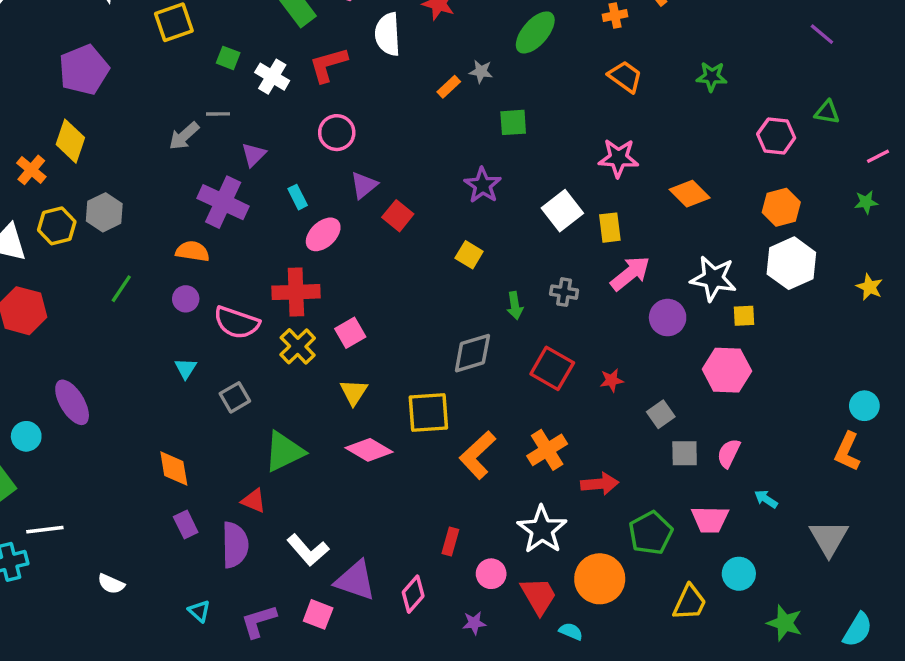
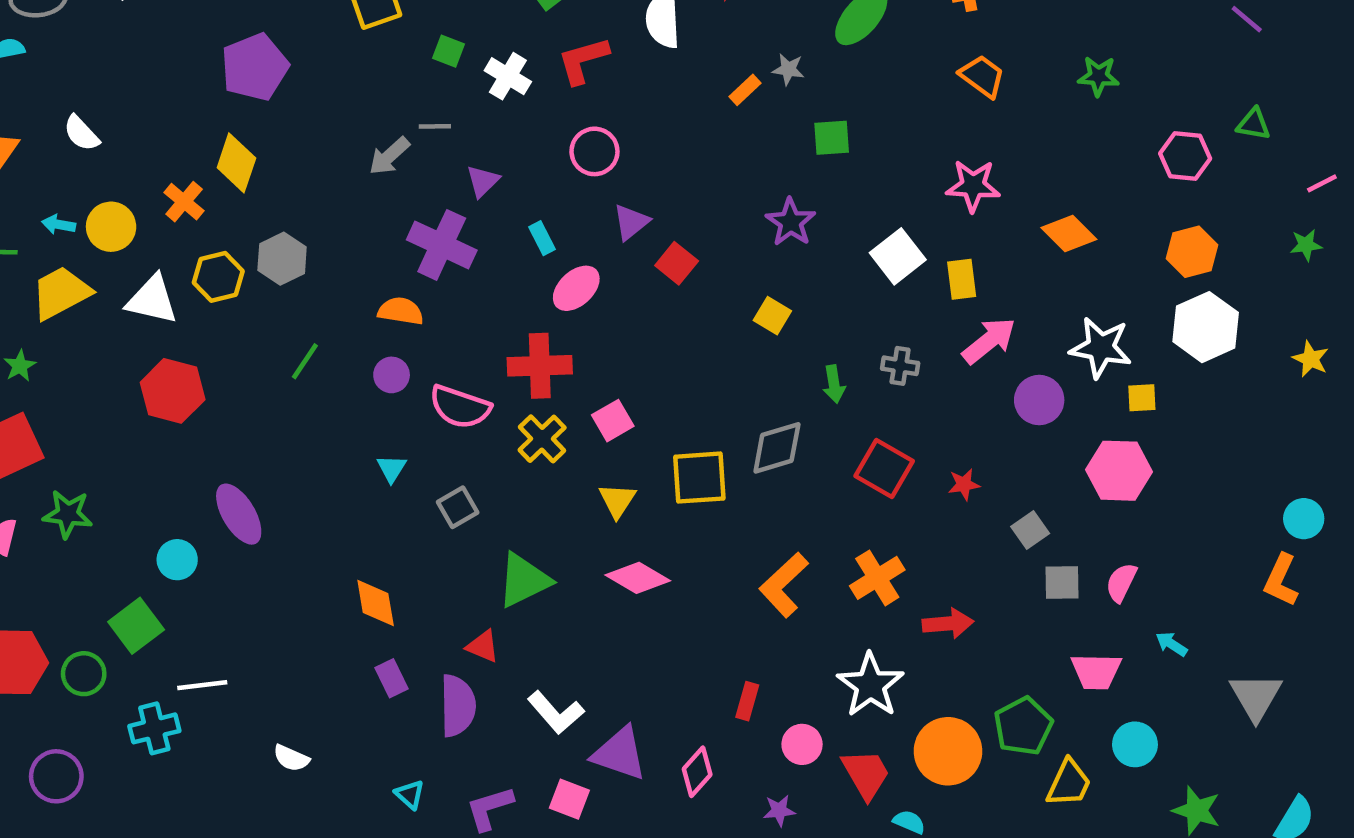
yellow square: (428, 413) -> (699, 478), moved
green pentagon: (651, 533) -> (1023, 726), moved

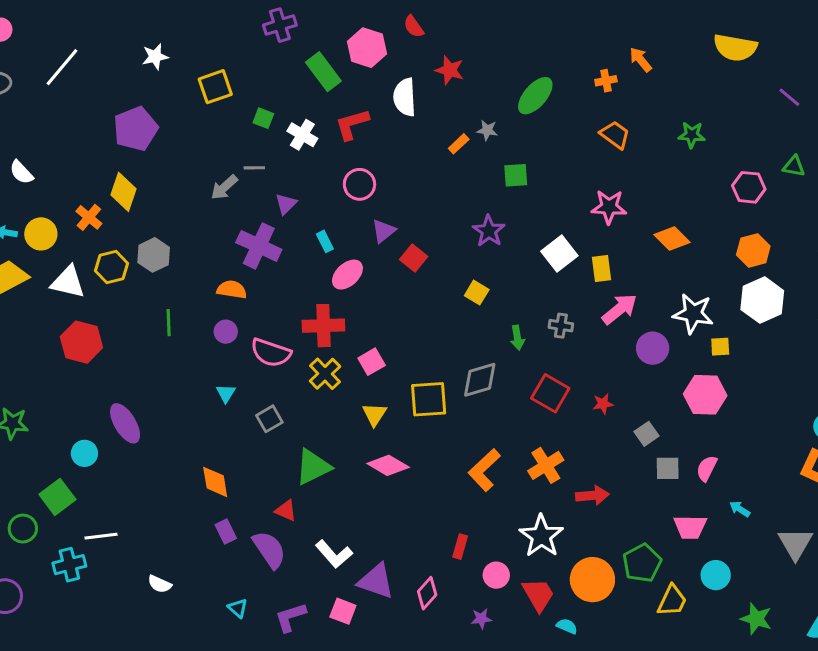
green line: (305, 361) -> (169, 323), turned -36
purple semicircle: (458, 706) -> (269, 550), turned -33

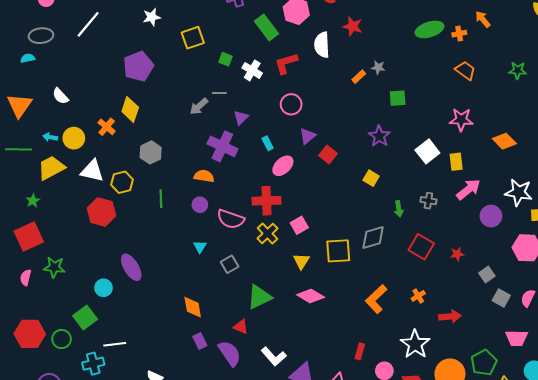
green ellipse: (535, 96) -> (429, 29), moved, turned 32
yellow hexagon: (112, 267) -> (122, 182), moved
orange cross: (546, 465) -> (418, 296), size x0.6
gray square: (668, 468) -> (501, 298), turned 30

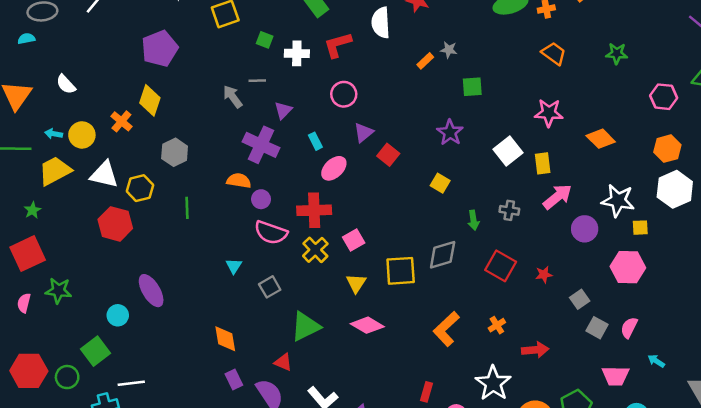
white cross: (252, 70) -> (297, 53), turned -30
gray arrow: (199, 106) -> (233, 97), turned 96
purple circle: (200, 205) -> (261, 199), moved

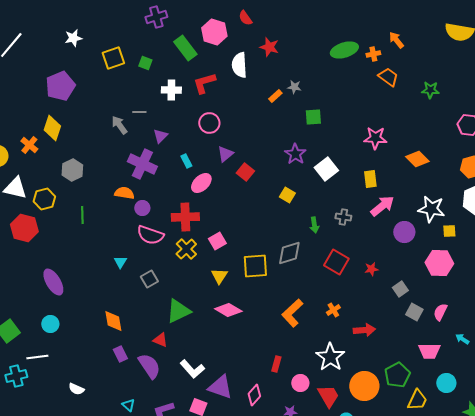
green square: (265, 40) -> (145, 63), moved
orange trapezoid: (554, 53) -> (388, 77), moved
white square: (508, 151) -> (326, 169), moved
cyan circle: (118, 315) -> (50, 324), moved

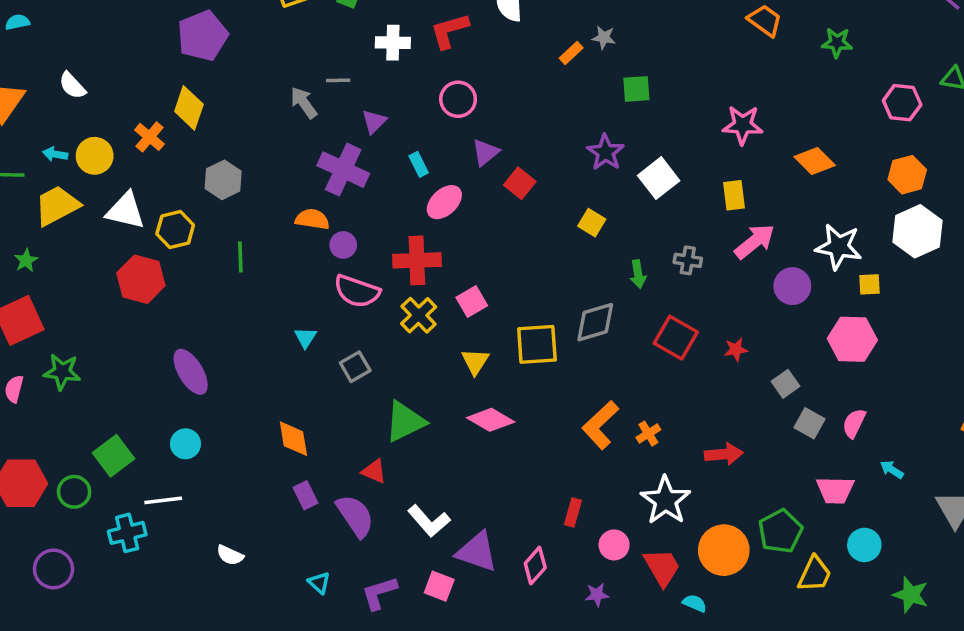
orange cross: (333, 310) -> (648, 434), moved

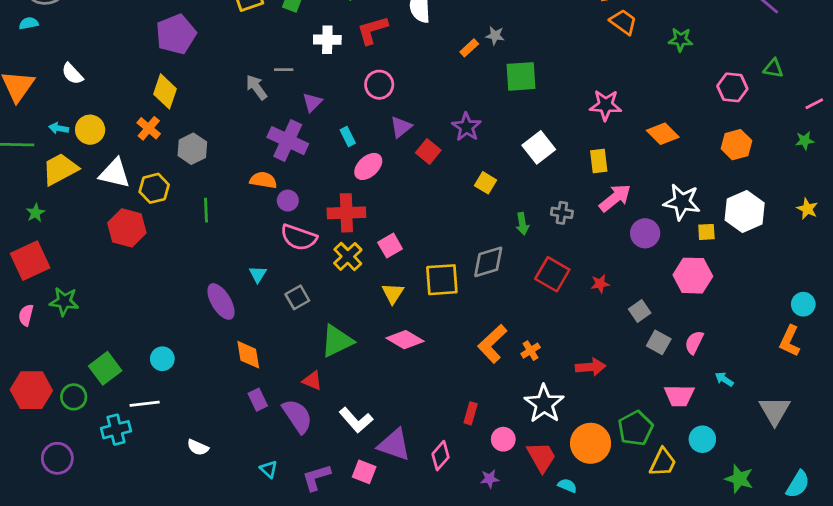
green square: (636, 89) -> (521, 76), size x1.4
orange cross: (149, 137) -> (149, 128), moved
purple star: (605, 152) -> (466, 127), moved
white hexagon: (917, 231) -> (745, 211), moved
purple ellipse: (191, 372) -> (221, 301), moved

